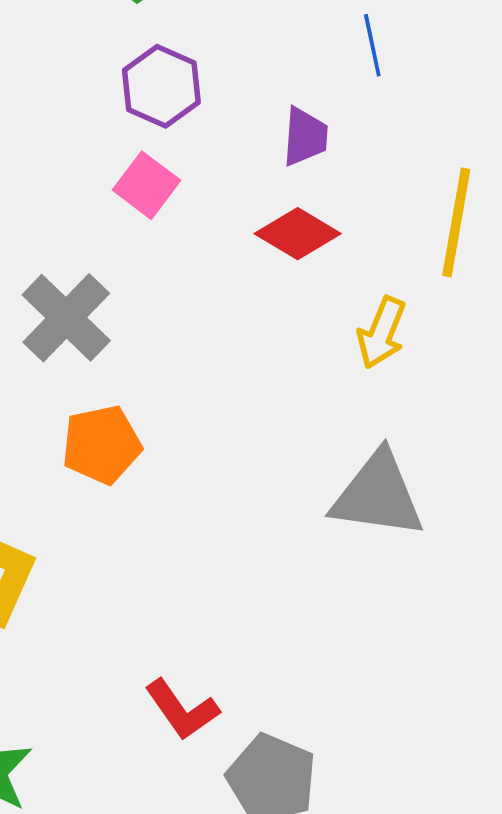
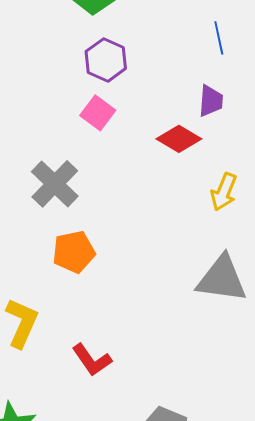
purple trapezoid: (305, 137) -> (211, 101), moved
red L-shape: (182, 710) -> (92, 360), moved

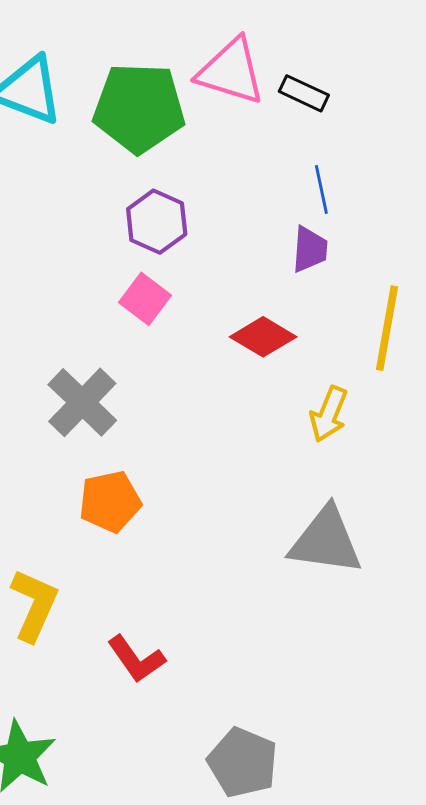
purple trapezoid: (211, 101) -> (310, 249), moved

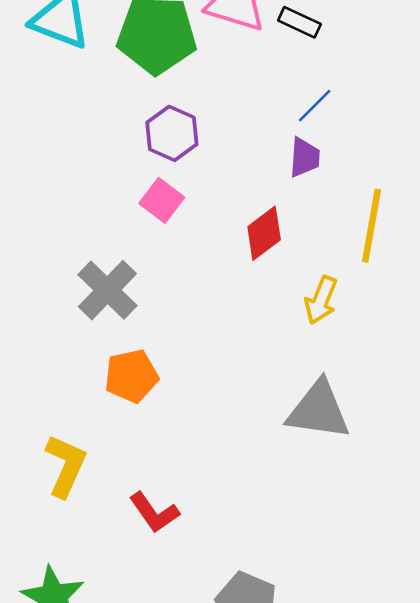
blue line: (321, 190) -> (315, 106), turned 57
red diamond: (263, 337) -> (264, 233), turned -68

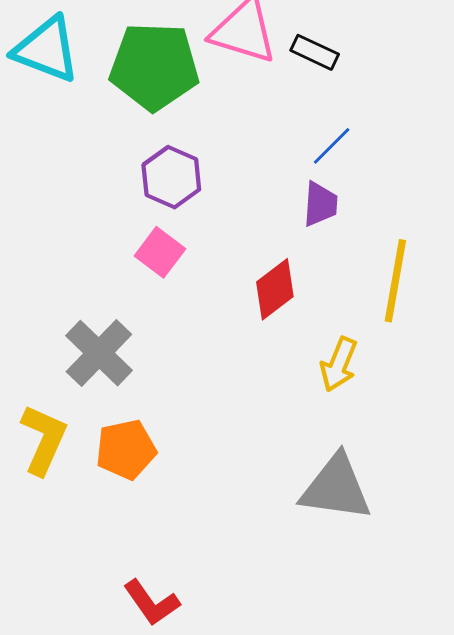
yellow L-shape: (66, 466) -> (44, 440), moved

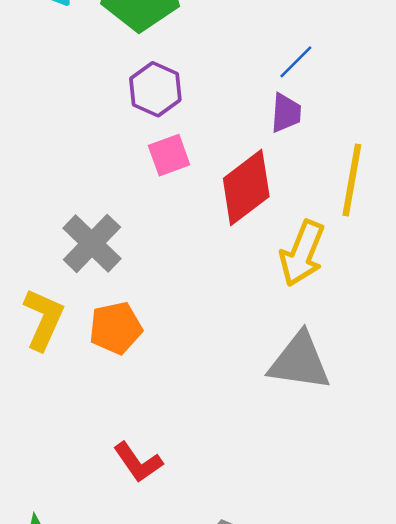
pink square: (160, 252) -> (169, 155), moved, turned 33
red diamond: (275, 289) -> (246, 187), size x1.4
yellow arrow: (339, 364) -> (302, 253), size x1.4

